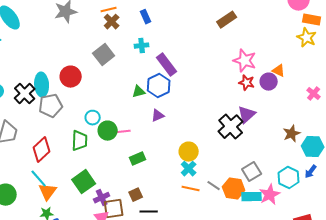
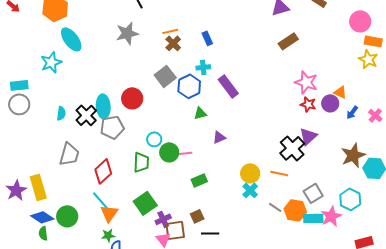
blue hexagon: (159, 86) -> (189, 86), moved
brown star: (292, 134) -> (353, 155), size x1.4
blue arrow: (311, 172) -> (352, 112), moved
orange line: (191, 189) -> (279, 173), moved

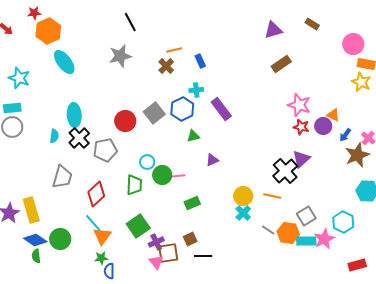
orange line: (170, 31) -> (174, 50), moved
cyan star: (51, 62) -> (19, 78), moved, turned -30
gray square: (165, 76) -> (154, 113), moved
cyan ellipse: (103, 106) -> (74, 115), moved
brown star: (353, 155) -> (357, 155), moved

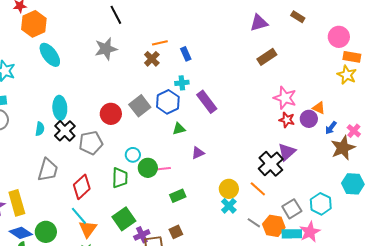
orange line: (272, 196) -> (258, 189), turned 30
cyan hexagon: (343, 222) -> (321, 204), moved

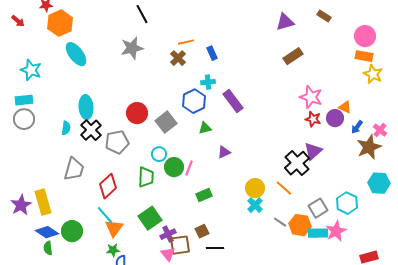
orange rectangle: (352, 57) -> (364, 56), moved
gray square: (140, 106) -> (166, 122), moved
pink line: (163, 169) -> (189, 168), turned -63

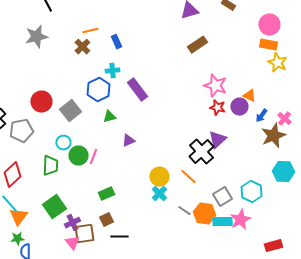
green rectangle: (204, 195) -> (106, 194), moved

